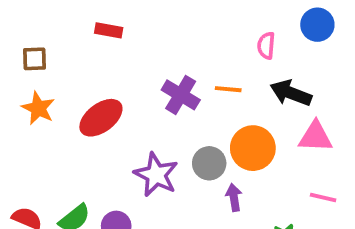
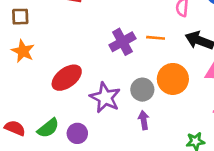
purple cross: (181, 95) -> (122, 42), turned 30
red ellipse: (101, 118) -> (67, 78), moved
purple arrow: (234, 197) -> (144, 120), moved

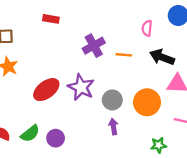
purple cross: (122, 42) -> (94, 46), moved
orange circle: (173, 79) -> (147, 102), moved
purple star: (105, 98) -> (81, 87), moved

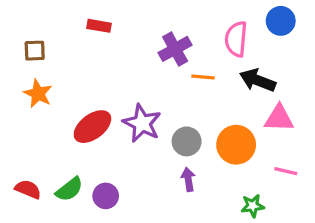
pink semicircle: (147, 28) -> (236, 39), size x1.5
purple cross: (94, 46) -> (175, 49), moved

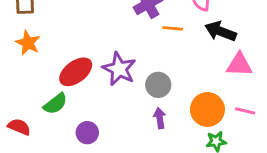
orange circle: (236, 145) -> (207, 109), moved
green semicircle: (69, 189) -> (55, 104), moved

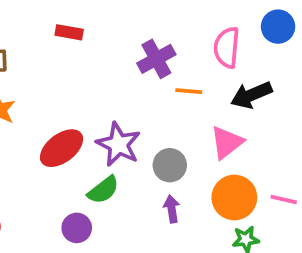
black arrow: (220, 31) -> (251, 95), turned -44
pink triangle: (239, 65) -> (227, 142), moved, turned -40
green semicircle: (55, 104) -> (103, 190), moved

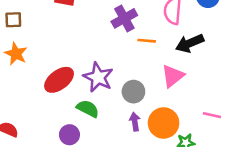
green semicircle: (103, 190) -> (88, 109), turned -115
orange circle: (234, 198) -> (164, 123), moved

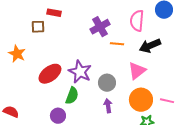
brown square: (13, 20) -> (38, 27), moved
green semicircle: (88, 109) -> (72, 96), turned 84
orange circle: (164, 123) -> (141, 100), moved

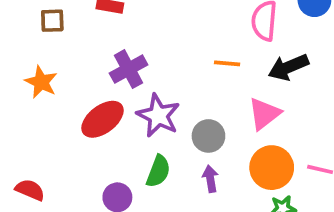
brown square: (38, 27) -> (52, 21), moved
purple cross: (100, 27) -> (129, 69), moved
green semicircle: (72, 96) -> (158, 171), moved

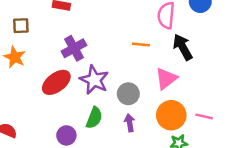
brown square: (52, 21) -> (21, 26), moved
black arrow: (288, 67) -> (183, 47), turned 84

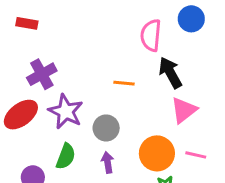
orange line: (141, 44) -> (124, 83), moved
pink triangle: (166, 79) -> (184, 110), moved

